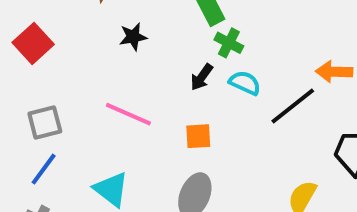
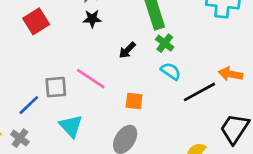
black star: (133, 37) -> (92, 19), moved
black arrow: (202, 77) -> (127, 50), moved
gray square: (45, 122) -> (56, 87), moved

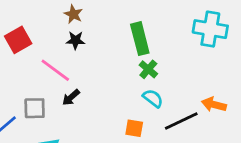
black arrow: (127, 50) -> (71, 97), moved
pink line: (91, 79) -> (55, 70), moved
orange square: (134, 101) -> (134, 128), moved

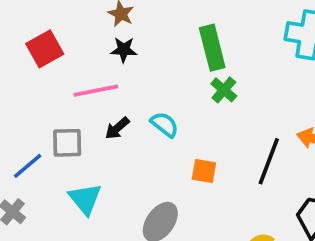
pink line: (55, 70) -> (96, 91), turned -48
cyan semicircle: (153, 98) -> (165, 125), moved
black line: (181, 121) -> (269, 161), turned -44

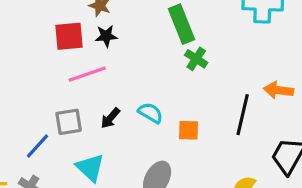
red square: (45, 49) -> (69, 36), moved, turned 32
cyan semicircle: (165, 125) -> (150, 113), moved
black arrow: (117, 128) -> (110, 118), moved

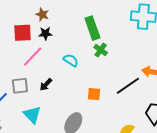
pink line: (87, 74) -> (33, 57), turned -30
cyan semicircle: (150, 113) -> (71, 60), moved
black line: (243, 115) -> (128, 86), turned 40

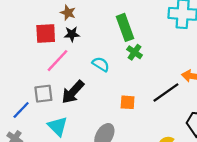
black arrow: (46, 84) -> (73, 92), size x1.6

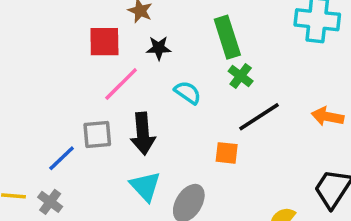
black star: (72, 34) -> (159, 48), moved
black arrow: (73, 92) -> (143, 134), turned -50
black line: (166, 92) -> (259, 117), moved
cyan triangle: (58, 126) -> (145, 186), moved

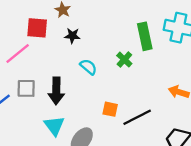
green rectangle: (227, 37) -> (145, 36), moved
pink line: (121, 84) -> (18, 53), moved
black line: (259, 117) -> (137, 117), moved

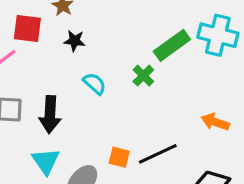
green rectangle: (145, 36) -> (172, 45), turned 64
orange square: (110, 109) -> (119, 157), moved

